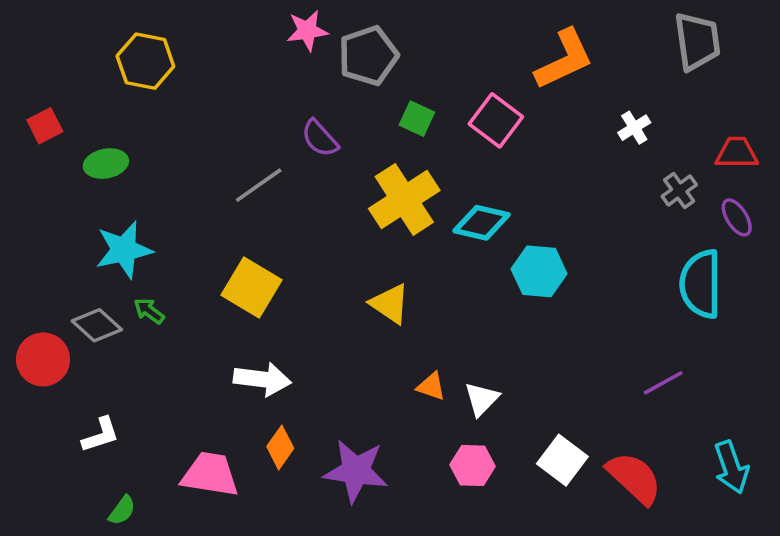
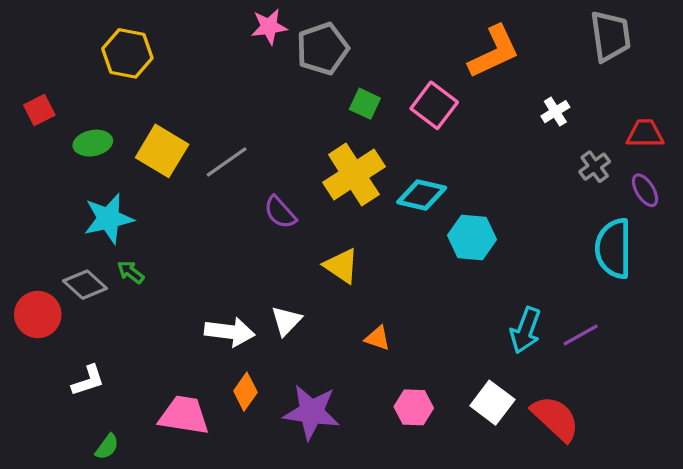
purple semicircle: (320, 138) -> (280, 212), moved
yellow square: (251, 288) -> (162, 151), moved
white triangle: (482, 399) -> (286, 321), moved
cyan arrow: (731, 467) -> (525, 330), moved, turned 39

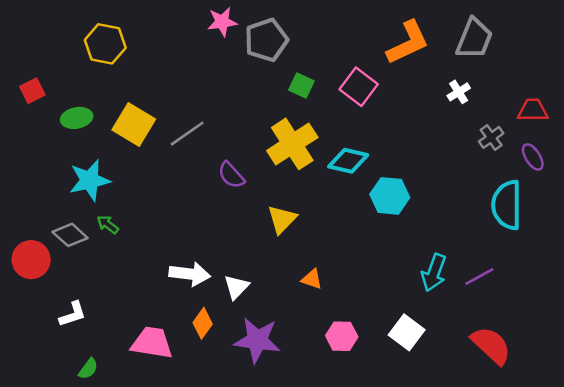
gray trapezoid: (610, 36) -> (474, 39), moved, turned 30
yellow triangle: (341, 266) -> (282, 219), turned 40
white triangle: (286, 321) -> (236, 287), moved
red semicircle: (555, 418) -> (491, 345), moved

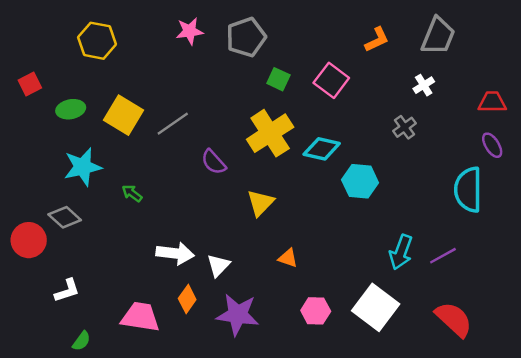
pink star: (222, 22) -> (190, 31), moved
orange L-shape: (408, 43) -> (377, 40), size x0.6
gray cross: (491, 137) -> (405, 127), moved
green arrow: (108, 225) -> (132, 193), moved
white square: (407, 332) -> (376, 307), size x1.4

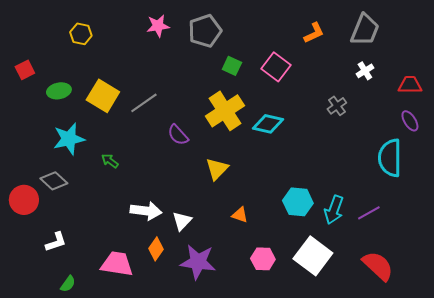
yellow hexagon: (97, 41) -> (81, 34), size x0.7
white cross: (424, 85) -> (365, 71), moved
cyan hexagon: (360, 181) -> (298, 202), moved

